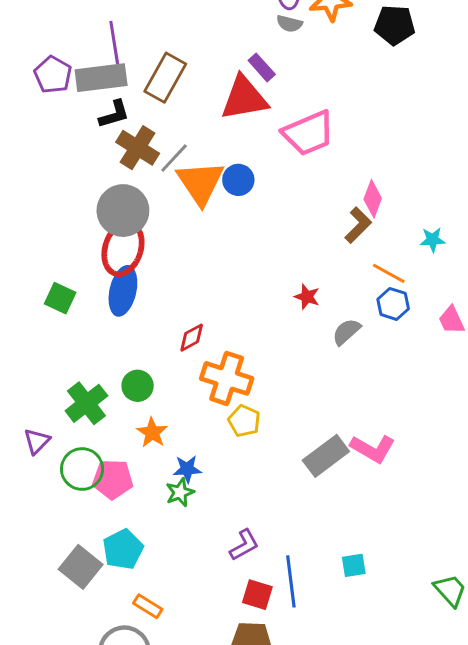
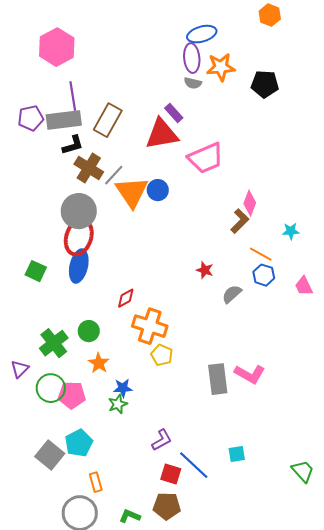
purple pentagon: (53, 75) -> (31, 118), turned 30
gray rectangle: (326, 456) -> (218, 379), turned -60
blue line: (291, 581) -> (194, 465), turned -40
orange rectangle: (148, 606) -> (96, 482), turned 42

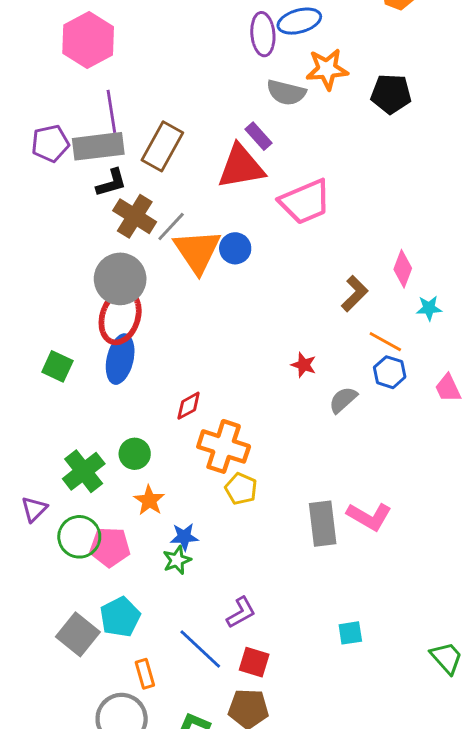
purple ellipse: (192, 58) -> (263, 34), moved
gray semicircle: (193, 83) -> (286, 92), size x1.5
pink diamond: (250, 203) -> (403, 269), moved
blue line: (194, 465) -> (200, 649), moved

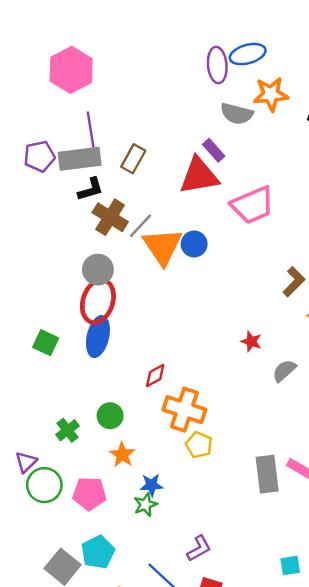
brown rectangle: (162, 146) -> (133, 159), size x0.7
gray circle: (120, 279) -> (98, 270), size x0.7
green cross: (84, 471) -> (67, 430), size x0.7
green circle: (79, 537) -> (44, 485), moved

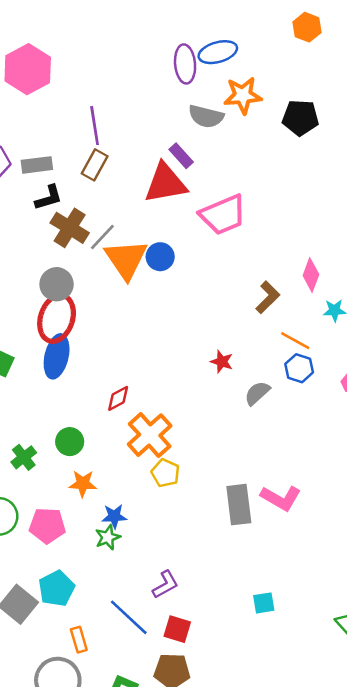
purple line: (91, 130) -> (95, 126), moved
gray rectangle: (80, 159) -> (37, 165), size x0.7
orange cross: (184, 410) -> (150, 435), turned 30
orange star: (122, 455) -> (83, 484), turned -30

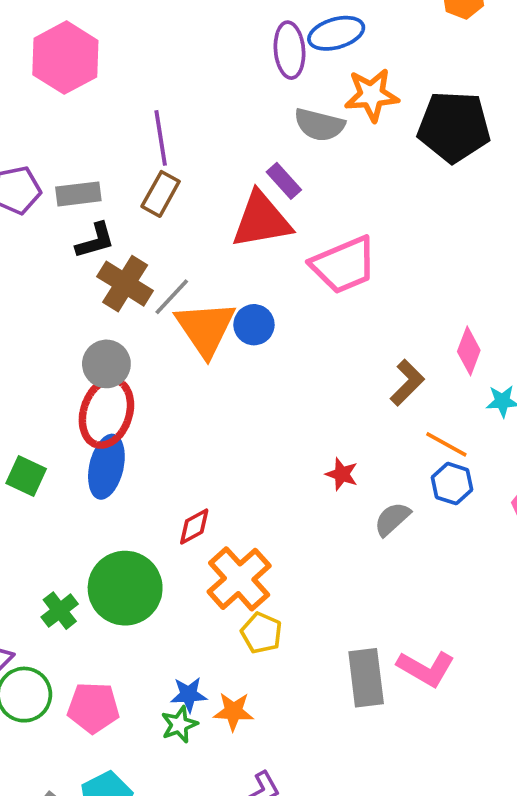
black pentagon: (300, 118) -> (454, 127), size x1.4
green circle: (70, 442) -> (125, 588), size x1.8
orange star: (83, 484) -> (233, 711), moved

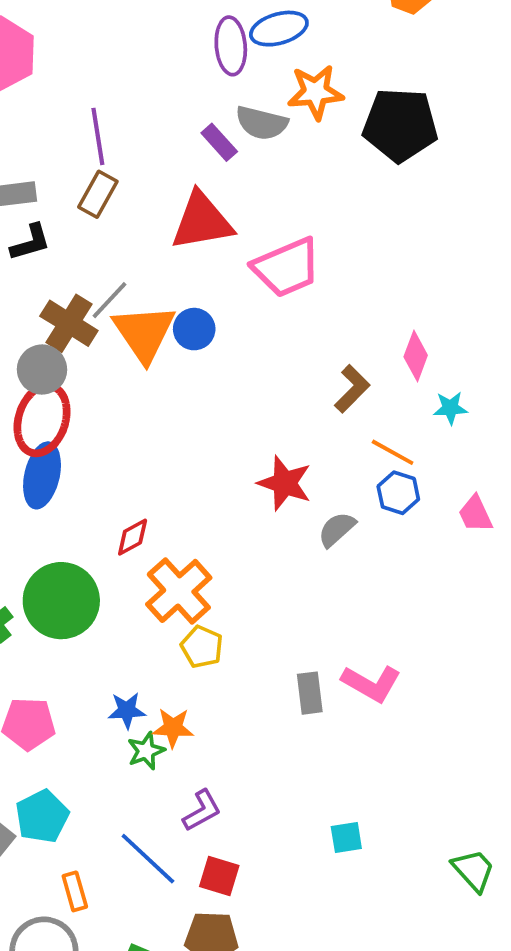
purple rectangle: (284, 181) -> (219, 142), moved
brown cross: (125, 284) -> (69, 323), moved
red star: (342, 474) -> (285, 483), size x1.6
gray rectangle: (366, 678) -> (310, 693), size x0.7
green star: (179, 724) -> (146, 751), moved

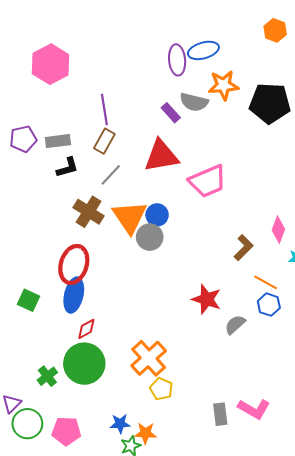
gray line: (109, 300) -> (111, 175), moved
gray circle: (42, 369) -> (150, 237), moved
red diamond: (133, 537) -> (86, 329), moved

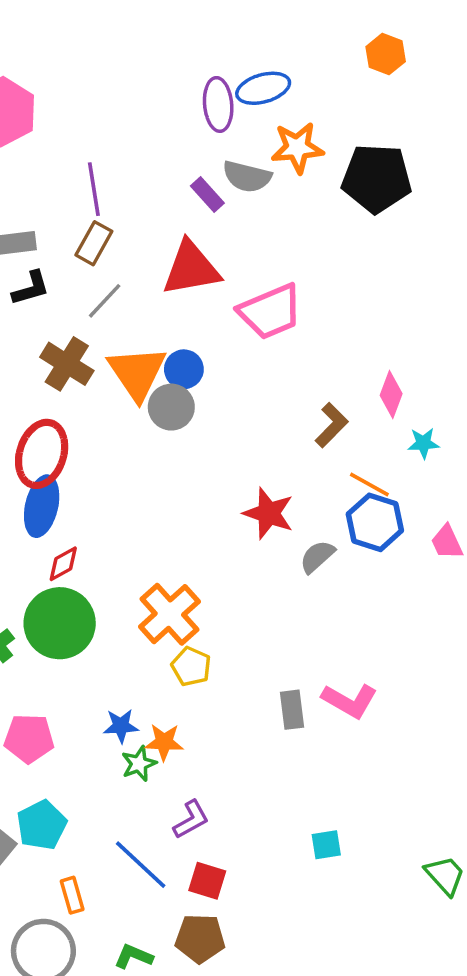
blue hexagon: (269, 305) -> (375, 522), size x1.4

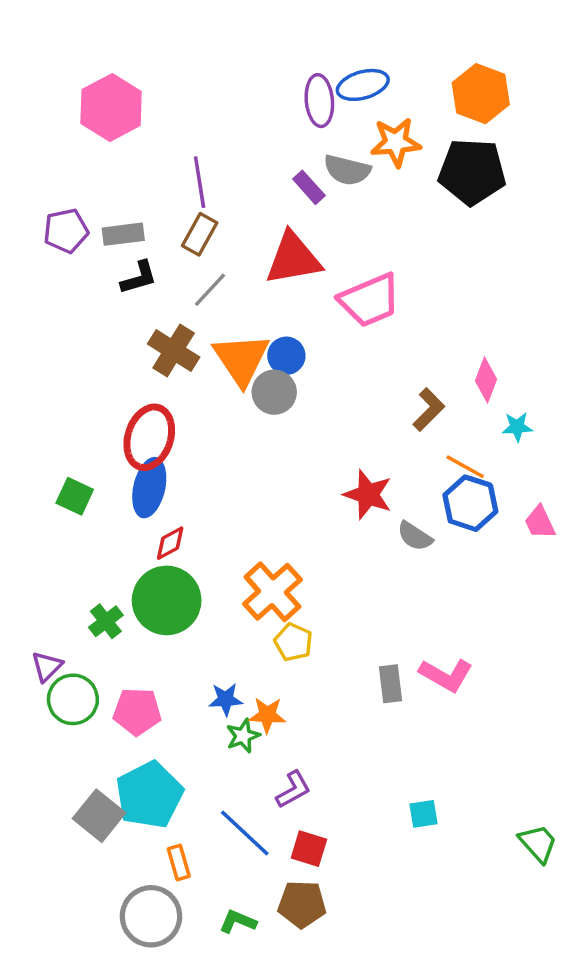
orange hexagon: (386, 54) -> (481, 94), moved, size x1.5
gray semicircle: (317, 557) -> (415, 536), turned -105
cyan pentagon: (42, 825) -> (149, 795), size x1.4

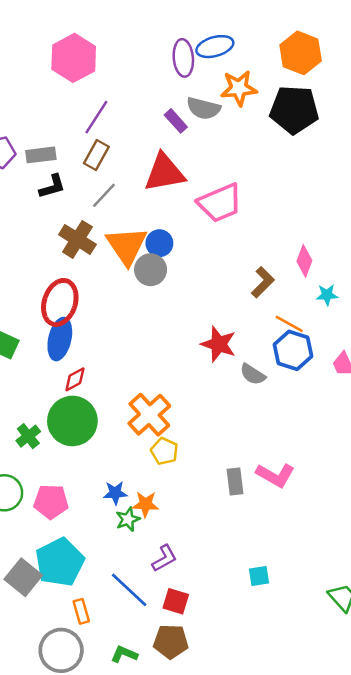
pink hexagon: (111, 108) -> (74, 58), moved
purple line: (200, 182) -> (96, 117), turned 42

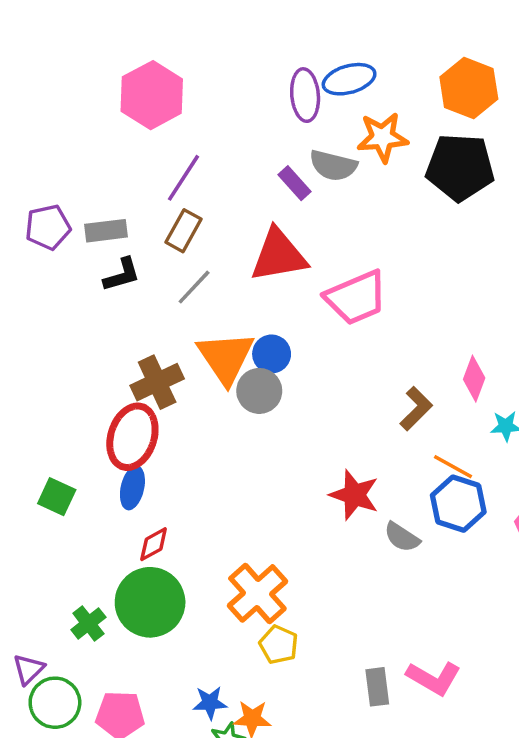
brown cross: (77, 239) -> (157, 382), moved, turned 33
blue ellipse: (60, 339) -> (132, 488), size x0.7

